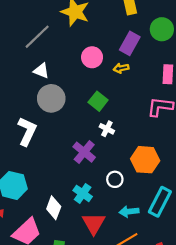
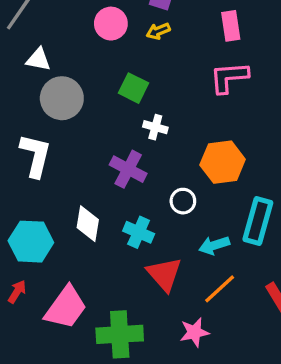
white diamond: (54, 208) -> (88, 224), moved

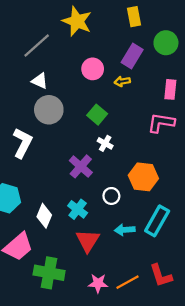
white diamond: (88, 224) -> (44, 216), moved
orange line: (220, 289) -> (128, 282), moved

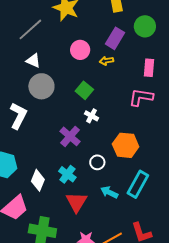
cyan arrow: (125, 230) -> (109, 192), turned 30

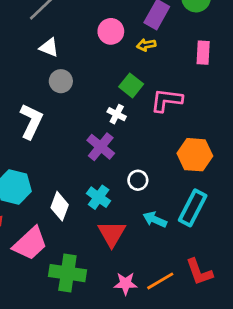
gray circle: (41, 86) -> (61, 81), size x0.7
green square: (84, 90) -> (131, 85), moved
pink L-shape: (141, 97) -> (167, 100), moved
white cross: (92, 116) -> (117, 114), moved
orange hexagon: (126, 145) -> (195, 155), moved

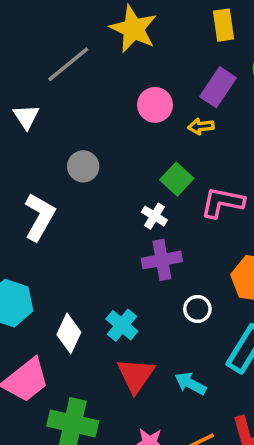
white triangle: (49, 47) -> (26, 117), moved, turned 30
purple cross: (101, 147) -> (162, 260), moved, turned 36
white circle: (138, 180) -> (197, 309), moved
cyan arrow: (155, 220) -> (190, 384), moved

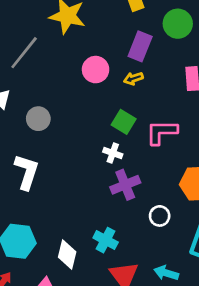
gray circle: (83, 166) -> (38, 119), moved

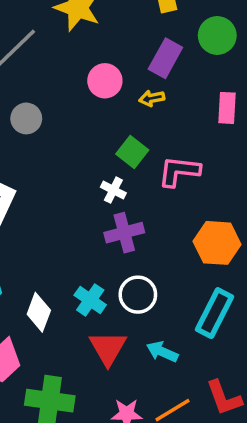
gray circle: (38, 119) -> (26, 118), moved
white circle: (160, 216) -> (138, 295), moved, size x1.4

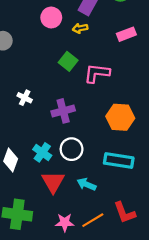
pink rectangle: (227, 108) -> (126, 34), turned 66
white cross: (113, 190) -> (25, 98), moved
cyan rectangle: (215, 313) -> (119, 161), turned 72

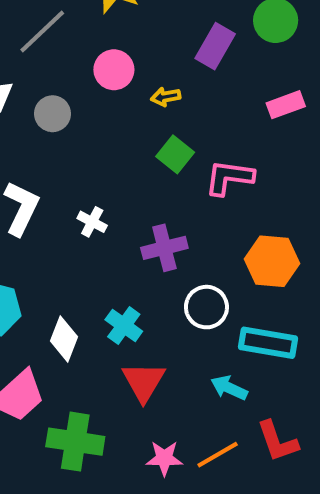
pink circle: (51, 18) -> (114, 70), moved
yellow arrow: (80, 28) -> (166, 97), moved
white circle: (72, 149) -> (206, 307), moved
cyan arrow: (87, 184) -> (229, 388), moved

